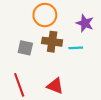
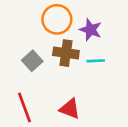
purple star: (85, 23) -> (91, 30), moved
gray square: (25, 48) -> (32, 61), turned 35

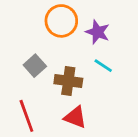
brown cross: (66, 53) -> (68, 81), moved
cyan line: (96, 61) -> (103, 66), turned 36

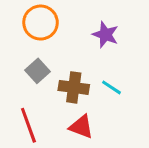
orange circle: (61, 21) -> (41, 23), moved
cyan line: (103, 66) -> (112, 87), moved

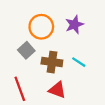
orange circle: (41, 23) -> (41, 27), moved
purple star: (105, 35) -> (74, 25), turned 30

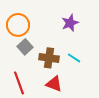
orange circle: (41, 27) -> (18, 25), moved

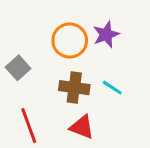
orange circle: (18, 25) -> (70, 41), moved
gray square: (25, 47) -> (18, 68), moved

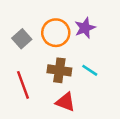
gray square: (18, 68) -> (22, 39), moved
red line: (29, 125) -> (23, 85), moved

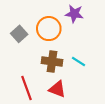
purple star: (85, 28) -> (74, 14), moved, turned 30
red line: (23, 85) -> (26, 88), moved

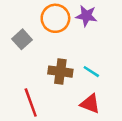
orange circle: (49, 29) -> (55, 18), moved
red triangle: (57, 89) -> (90, 104), moved

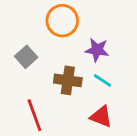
purple star: (86, 16) -> (97, 50), moved
gray square: (22, 39) -> (26, 57), moved

